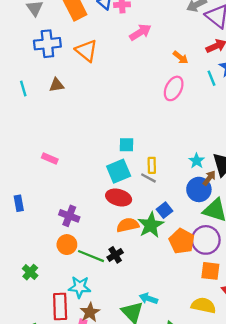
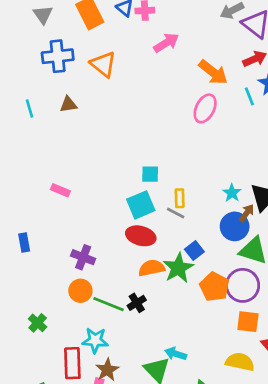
orange arrow: (181, 57) -> (213, 72), size x1.6

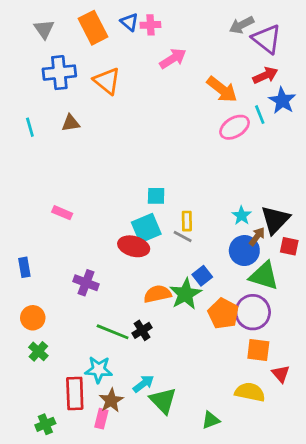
pink ellipse: (205, 108) -> (235, 127), moved, turned 32
red ellipse: (141, 236) -> (134, 246), moved
orange circle: (80, 291) -> (33, 318), moved
cyan arrow: (176, 354) -> (143, 384), moved, turned 125

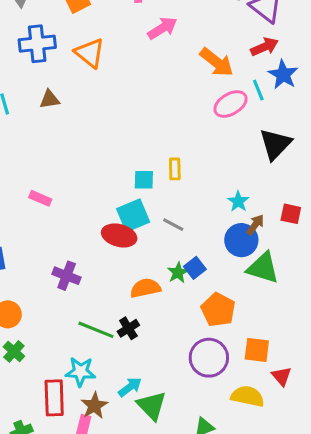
black triangle: (275, 220) -> (275, 144), moved
yellow rectangle: (187, 221) -> (175, 169), moved
red square: (289, 246) -> (291, 214), moved
green star: (185, 294) -> (178, 273), moved, size x0.6
purple circle: (253, 312) -> (209, 358), moved

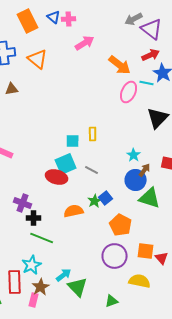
cyan line: (258, 90) -> (147, 83), turned -56
pink ellipse: (231, 104) -> (129, 92), turned -35
black cross: (128, 328) -> (34, 218), moved, turned 32
cyan star: (80, 372) -> (32, 265), turned -30
red triangle: (282, 376) -> (162, 258), moved

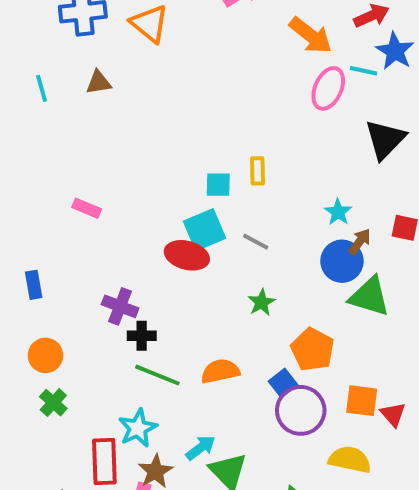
blue square: (106, 198) -> (283, 383), moved
orange semicircle: (74, 211) -> (220, 371), moved

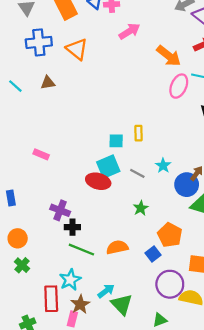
cyan line: (42, 88) -> (15, 86), turned -32
cyan star: (338, 212) -> (163, 166), moved
purple circle: (301, 410) -> (170, 284), moved

